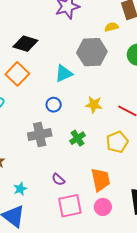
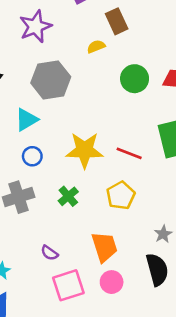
gray hexagon: (92, 52) -> (51, 80), moved
cyan triangle: (64, 74) -> (26, 120), moved
yellow star: (94, 105) -> (85, 150), size x1.6

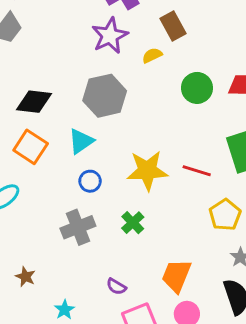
purple star: (35, 27) -> (110, 36), moved
yellow pentagon: (121, 195) -> (225, 215), moved
orange trapezoid: (104, 247) -> (176, 276), turned -136

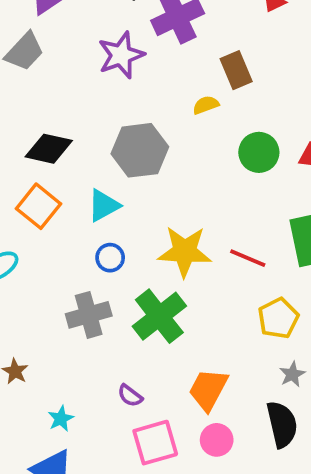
purple star: (110, 36) -> (121, 55), moved
green cross: (133, 223) -> (159, 316), size x1.8

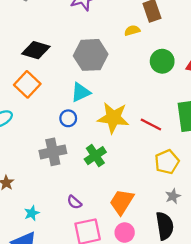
cyan triangle: (104, 205) -> (81, 92), moved
green cross: (159, 316) -> (95, 156), size x0.7

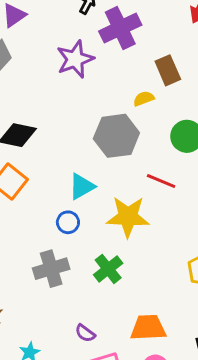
gray hexagon: (91, 55) -> (116, 136), moved
red line: (151, 124) -> (161, 181), moved
orange trapezoid: (122, 202) -> (148, 328), turned 60

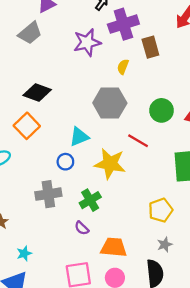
brown rectangle: (168, 70) -> (150, 47), moved
yellow semicircle: (144, 99) -> (123, 67), moved, turned -56
purple semicircle: (85, 333) -> (82, 228), moved

